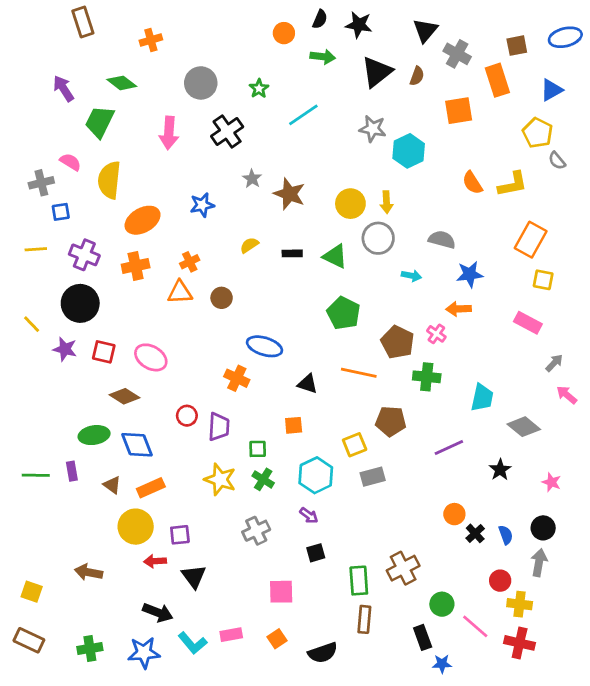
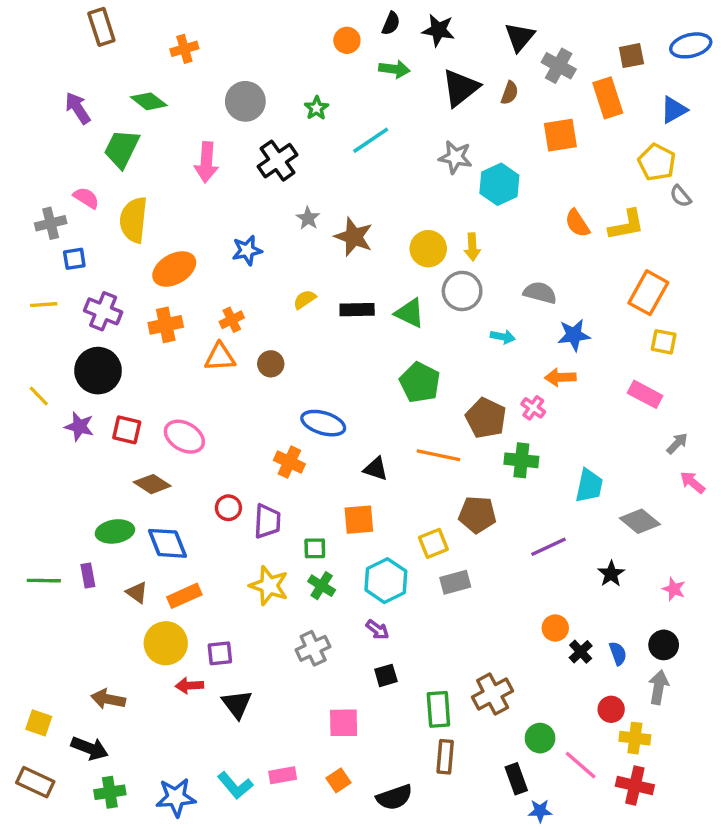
black rectangle: (292, 253) -> (357, 310), size x1.4
orange square: (294, 425) -> (359, 520), size x1.4
black arrow: (158, 612) -> (90, 748), moved

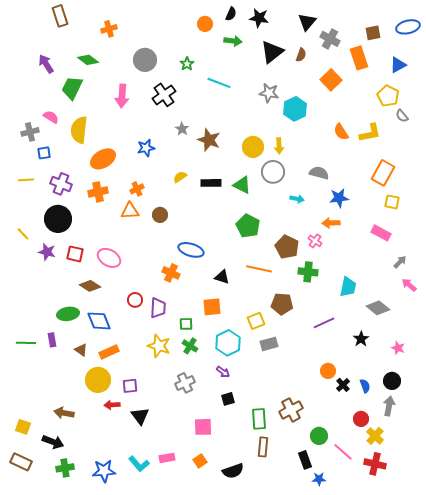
orange square: (560, 135) -> (331, 80), turned -35
cyan line: (371, 140) -> (219, 83), turned 55
yellow cross: (635, 738) -> (375, 436), turned 36

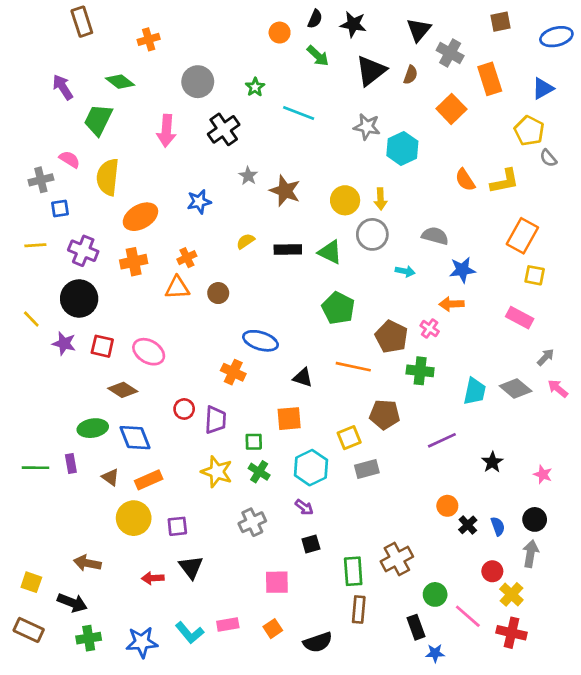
brown square: (373, 33) -> (501, 22), moved
green arrow: (233, 41) -> (318, 56), turned 36
gray diamond: (378, 308) -> (516, 389), moved
red arrow: (112, 405) -> (153, 578), moved

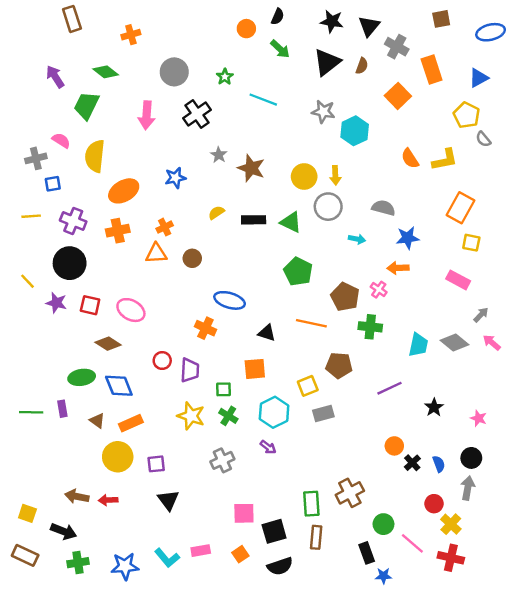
black star: (353, 24) -> (332, 21), moved
black square: (311, 544) -> (274, 531), moved, size x1.5
red arrow: (153, 578) -> (108, 500), moved

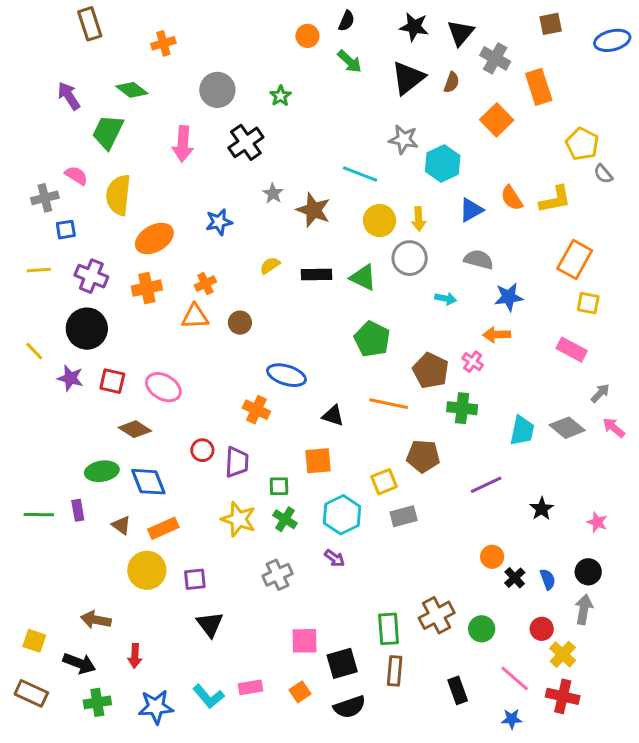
blue triangle: (478, 78) -> (471, 210), moved
cyan line: (263, 100) -> (360, 174), moved
red arrow: (108, 500) -> (135, 656), moved, turned -84
green circle: (383, 524) -> (482, 629), moved
blue star: (383, 576) -> (512, 719), moved

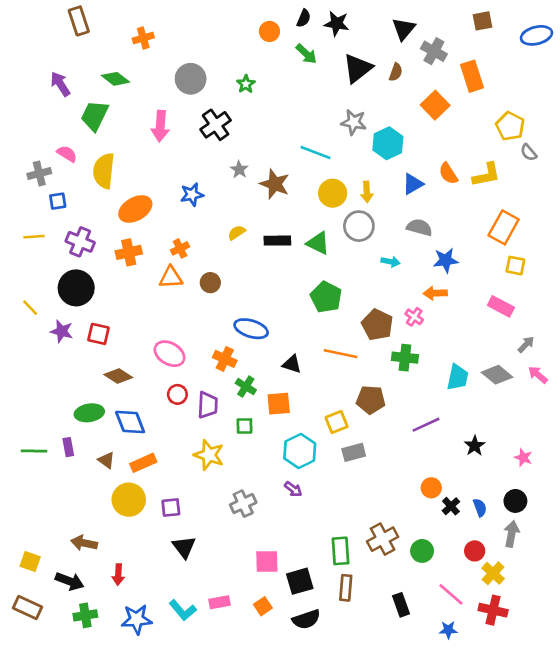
black star: (414, 27) -> (337, 24), moved
pink ellipse: (163, 387) -> (170, 354), moved
green cross: (285, 519) -> (246, 387), moved

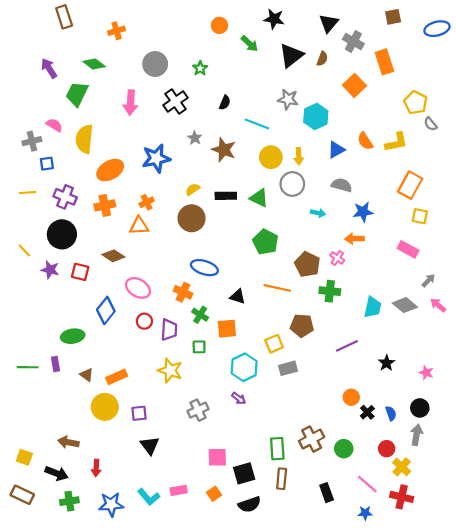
black semicircle: (304, 18) -> (225, 103), moved
blue star: (192, 195) -> (156, 158), size x1.5
brown circle: (210, 283) -> (192, 218), moved, size x1.6
brown diamond: (118, 376) -> (113, 256), moved
blue diamond: (130, 422) -> (106, 310), moved, turned 60

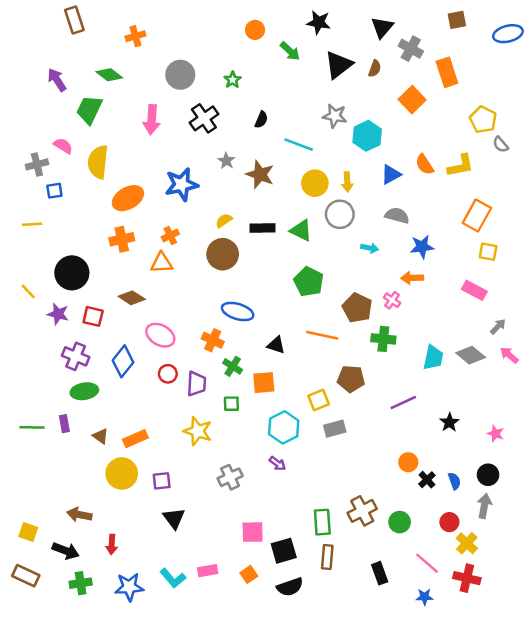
purple cross: (65, 197) -> (76, 356), moved

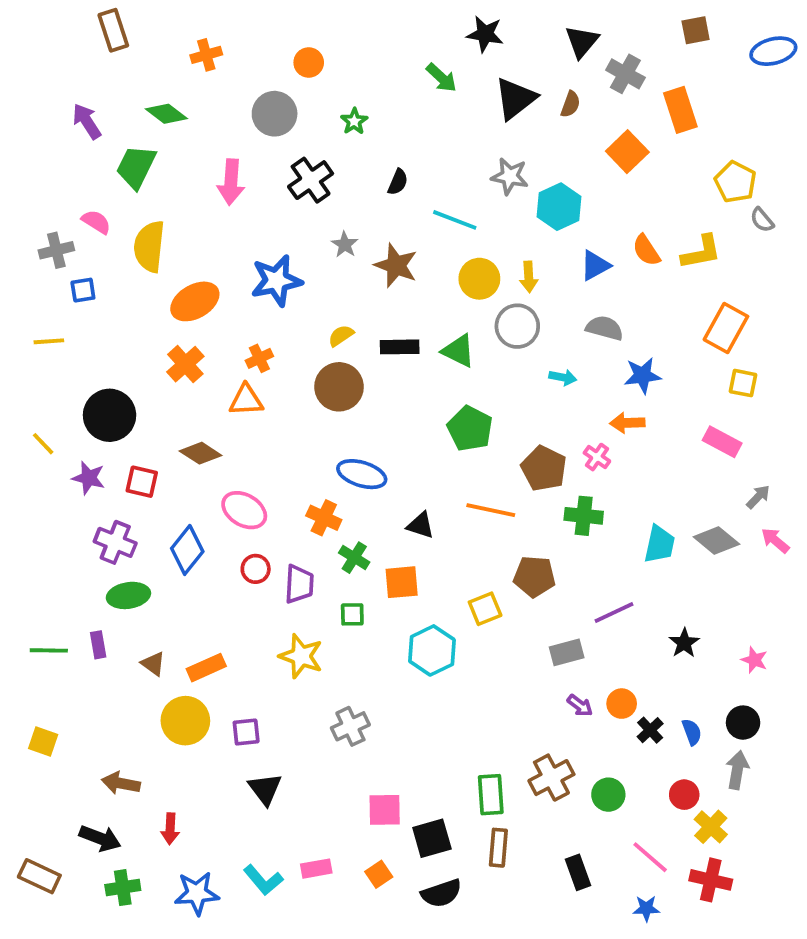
orange circle: (255, 30) -> (309, 62), moved
orange cross: (122, 239) -> (185, 364), turned -30
gray rectangle: (335, 429) -> (567, 652), moved
purple arrow: (277, 464) -> (580, 705), moved
yellow square: (28, 532) -> (43, 742), moved

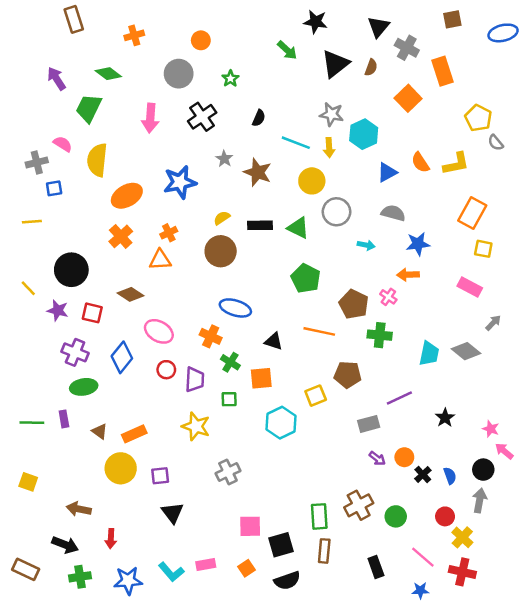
yellow arrow: (529, 277) -> (329, 148), moved
pink arrow: (775, 540) -> (504, 451), moved

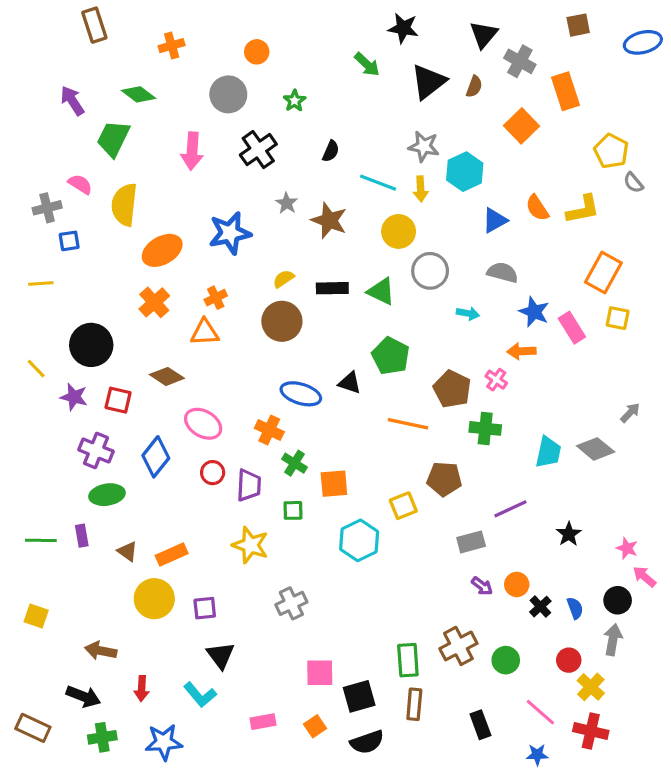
blue star: (418, 244) -> (534, 312), turned 30
pink rectangle: (470, 287) -> (572, 328), moved, turned 30
black triangle: (274, 341) -> (350, 383), moved
cyan L-shape: (171, 572) -> (200, 695), moved

